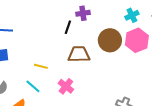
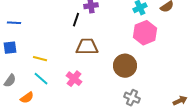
brown circle: (110, 40) -> (125, 66), moved
yellow line: (41, 66) -> (40, 59), moved

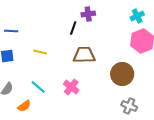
yellow line: (40, 59) -> (40, 52), moved

